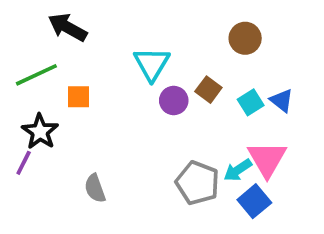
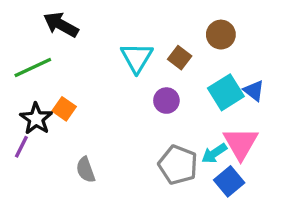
brown square: (208, 90) -> (180, 58), moved
orange square: (78, 97) -> (64, 109), moved, turned 35
purple circle: (174, 101) -> (166, 101), moved
cyan square: (251, 102) -> (226, 92), size x1.5

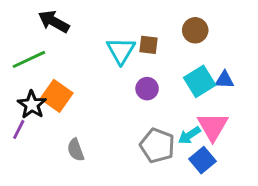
brown square: (180, 58) -> (149, 45), moved, turned -30
blue triangle: (254, 91) -> (224, 80), turned -36
orange square: (64, 109) -> (57, 96), size x1.5

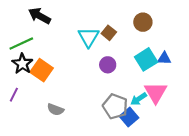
brown square: (149, 45) -> (109, 33), turned 32
black star: (32, 105) -> (22, 64), moved
gray semicircle: (76, 150) -> (55, 110), turned -49
blue square: (202, 160) -> (129, 117), moved

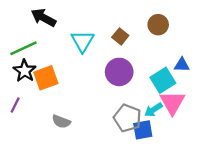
cyan triangle: (89, 37) -> (83, 41), moved
cyan square: (146, 59) -> (163, 80), moved
purple circle: (108, 65) -> (119, 72), size x1.5
orange square: (42, 70) -> (46, 78), turned 35
blue square: (129, 117) -> (143, 130), turned 30

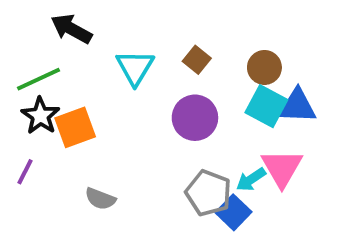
brown circle: (158, 25) -> (264, 67), moved
blue triangle: (182, 65) -> (297, 106), size x1.5
cyan square: (163, 80) -> (266, 106), moved, turned -30
blue square: (143, 130) -> (234, 212), turned -36

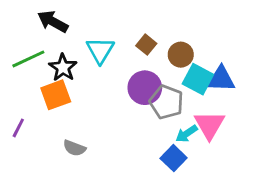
brown circle: (264, 67) -> (181, 55), moved
black star: (40, 116) -> (63, 68), moved
gray pentagon: (208, 193) -> (166, 102), moved

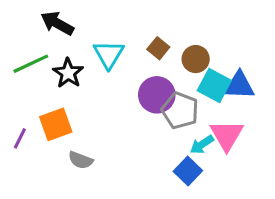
orange square: (56, 95) -> (56, 124), moved

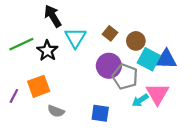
black arrow: (57, 23) -> (53, 16), moved, turned 30
blue square: (188, 171) -> (100, 113), moved, turned -36

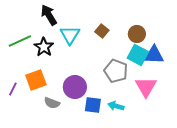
brown circle: (136, 41) -> (137, 34), moved
purple circle: (109, 66) -> (75, 87), moved
cyan arrow: (140, 100) -> (116, 106), moved, turned 49

